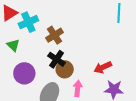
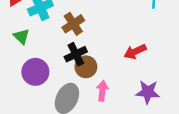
black cross: (57, 59) -> (76, 54), turned 30
red arrow: (103, 67) -> (135, 52), moved

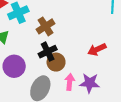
purple star: (148, 92) -> (90, 83), moved

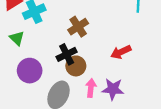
brown cross: (46, 26) -> (78, 27), moved

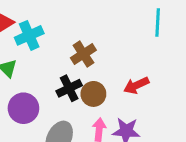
brown circle: (76, 66) -> (93, 94), moved

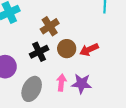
brown circle: (93, 94) -> (67, 49), moved

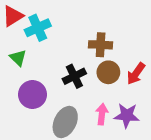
brown cross: (50, 26) -> (101, 45), moved, turned 36
red arrow: (89, 50) -> (136, 74), turned -30

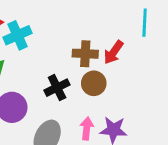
red arrow: (136, 74) -> (114, 52), moved

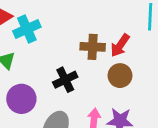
brown circle: (94, 83) -> (120, 76), moved

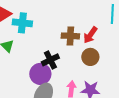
cyan cross: (27, 29) -> (22, 23), turned 30
purple circle: (21, 99) -> (40, 74), moved

